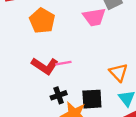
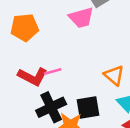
orange pentagon: (42, 21) -> (25, 27), turned -30
black cross: (59, 95) -> (51, 107), size x1.6

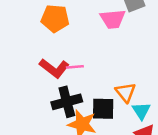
orange triangle: (114, 75) -> (126, 92), moved

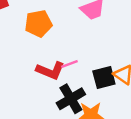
black square: (103, 109) -> (104, 78), moved

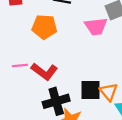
pink line: (69, 64) -> (20, 65), moved

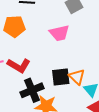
pink trapezoid: (96, 26) -> (59, 33), moved

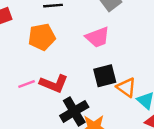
black square: (61, 77) -> (105, 76), moved

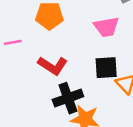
pink line: (27, 84) -> (13, 42), moved

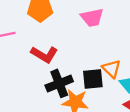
black square: (106, 68) -> (93, 79), moved

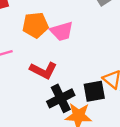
pink trapezoid: (92, 18) -> (62, 31), moved

